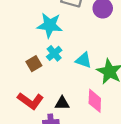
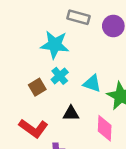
black triangle: (62, 103) -> (71, 113), moved

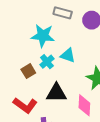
cyan triangle: (92, 83) -> (68, 55), moved
black triangle: (71, 113) -> (56, 93), size x1.5

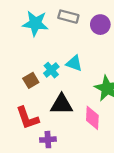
cyan star: (43, 36) -> (35, 23), moved
red L-shape: (25, 105) -> (27, 118), turned 35

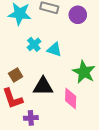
cyan cross: (51, 70) -> (34, 44), moved
brown square: (31, 80) -> (16, 75), moved

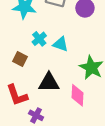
brown square: (16, 75) -> (20, 59), moved, turned -32
purple cross: (31, 118) -> (36, 115), turned 32

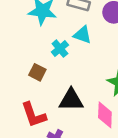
cyan triangle: (61, 44) -> (82, 35), moved

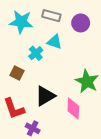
black triangle: (71, 100) -> (45, 96), turned -30

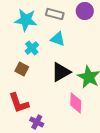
purple circle: (81, 23) -> (85, 11), moved
cyan cross: (36, 53) -> (32, 48), moved
black triangle: (45, 96) -> (61, 72), moved

